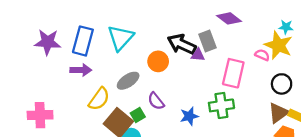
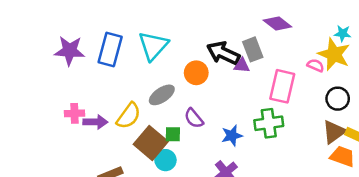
purple arrow: (81, 70) -> (95, 122), moved
pink cross: (40, 115) -> (74, 113), moved, size x0.7
green square: (138, 115) -> (173, 134), turned 32

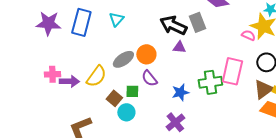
cyan triangle: (153, 46) -> (116, 19), size x0.6
purple triangle: (242, 65) -> (179, 47), moved
orange circle: (196, 73) -> (146, 54), moved
pink rectangle: (282, 86) -> (232, 71), moved
brown square: (151, 143) -> (114, 98), size x0.6

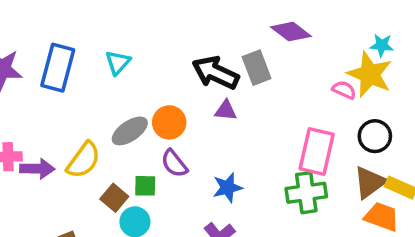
green cross: (210, 82) -> (306, 193), moved

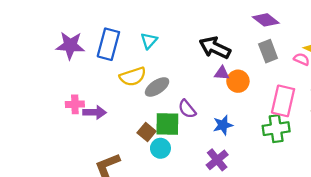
gray rectangle: (257, 68) -> (268, 51), moved
orange circle: (169, 122) -> (238, 81), moved
yellow semicircle: (84, 160) -> (133, 77), moved, turned 36
green square: (145, 186) -> (167, 124), size x1.6

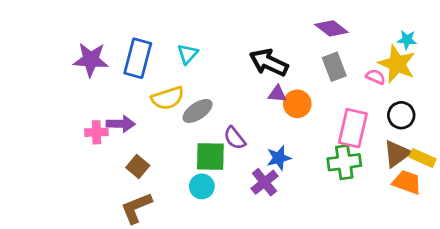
purple arrow: (95, 112) -> (121, 124), moved
brown square: (147, 132) -> (138, 166), moved
purple cross: (217, 160) -> (265, 182), moved

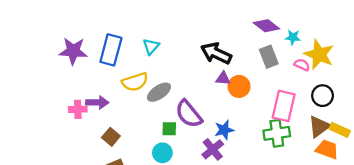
cyan star: (407, 40) -> (293, 37), moved
purple semicircle: (235, 138) -> (189, 114), size x1.5
green square: (210, 157) -> (169, 129), size x0.6

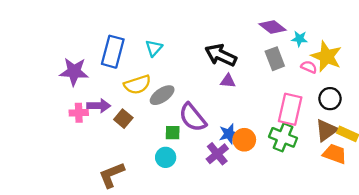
purple star: (73, 51) -> (74, 72), moved
orange circle: (239, 86) -> (244, 140), moved
green cross: (277, 133) -> (283, 137), turned 30
brown square: (111, 137) -> (123, 119), moved

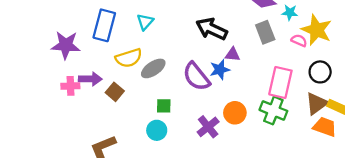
purple triangle: (228, 81) -> (233, 54), moved
purple semicircle: (193, 117) -> (196, 77), moved
blue star: (229, 134) -> (220, 70), moved

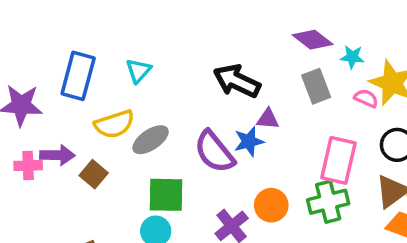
green square: (164, 106) -> (166, 195), size x1.6
green cross: (273, 110) -> (328, 202), turned -36

